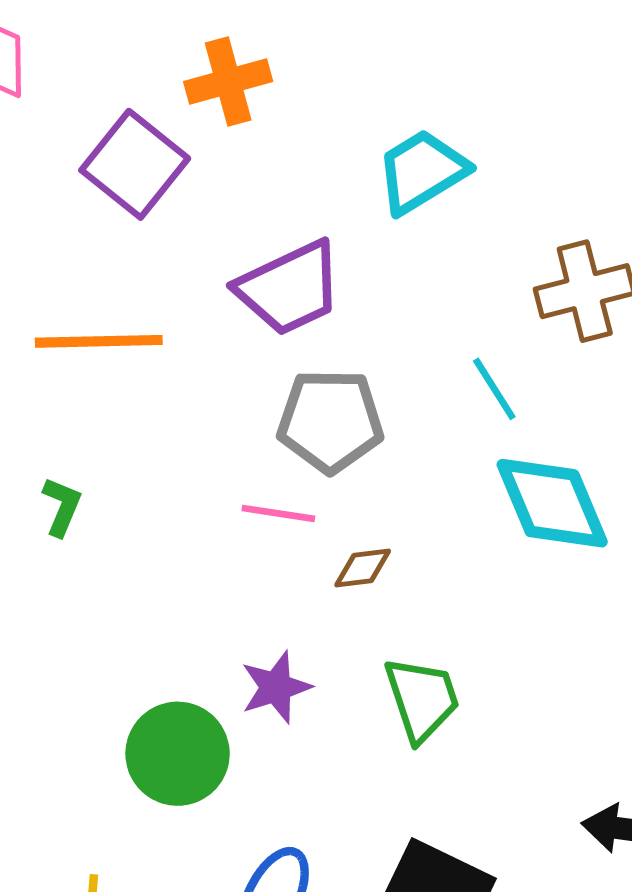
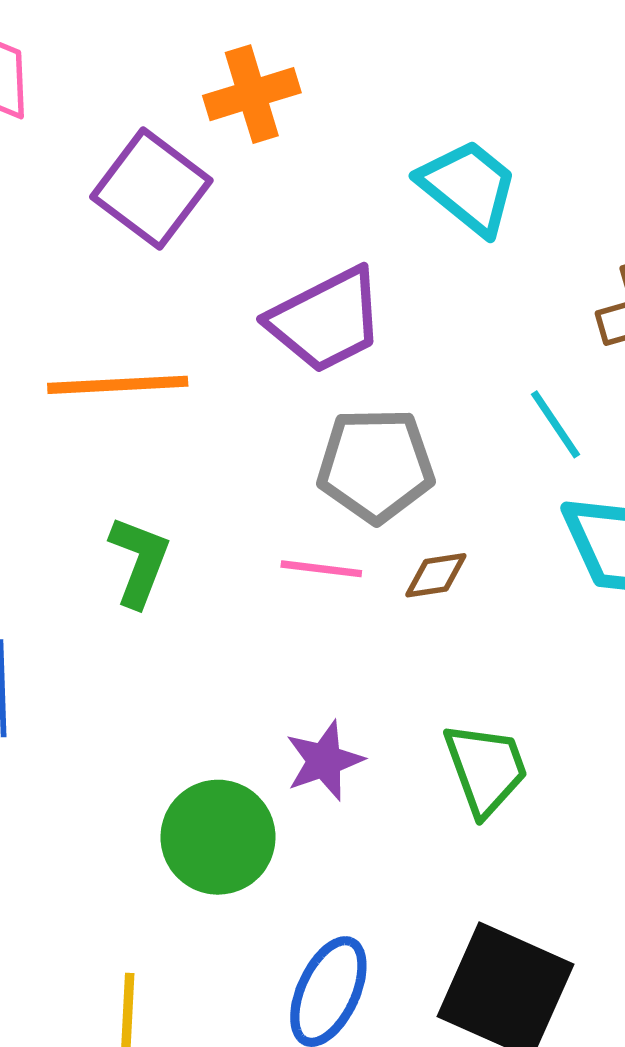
cyan trapezoid: (422, 171) -> (468, 187), turned 72
green L-shape: (62, 507) -> (139, 561), moved, size x1.4
brown diamond: (363, 568) -> (436, 575), moved

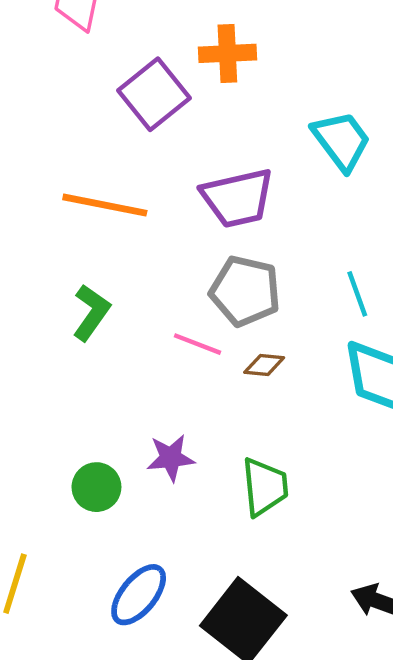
green circle: (218, 837) -> (96, 487), size x0.7

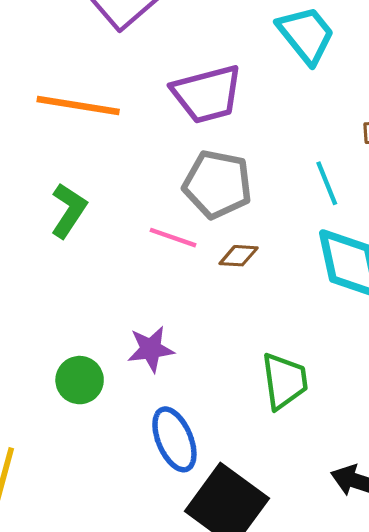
green trapezoid: (265, 487) -> (284, 381), moved
blue ellipse: (139, 595) -> (174, 439), moved, turned -60

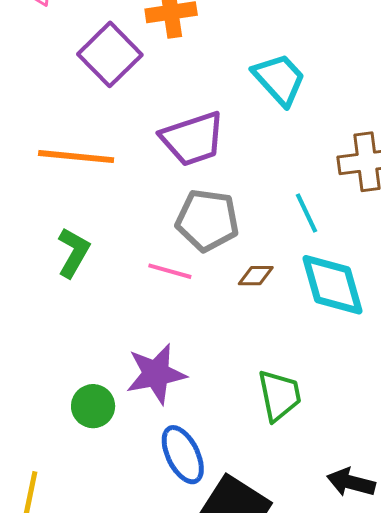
brown diamond: (239, 256) -> (256, 276), moved
purple star: (151, 349) -> (156, 374), size x1.4

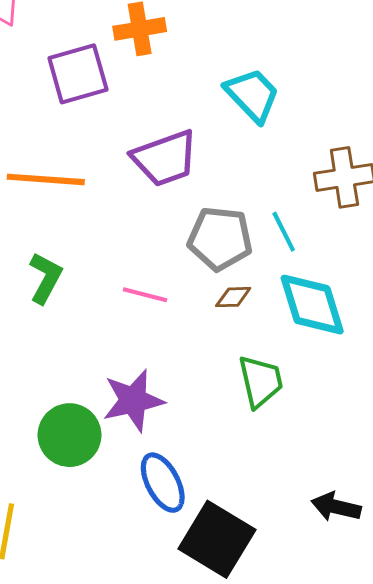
purple square: (110, 54) -> (78, 74), turned 30
gray pentagon: (207, 220) -> (220, 239), moved
green trapezoid: (279, 395) -> (261, 381), moved
green circle: (93, 406) -> (70, 435), size x1.4

